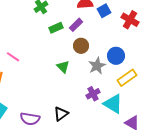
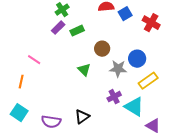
purple rectangle: (76, 25) -> (58, 28), moved
gray star: (97, 66) -> (118, 69), turned 30

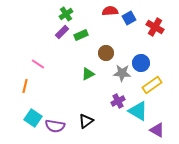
green triangle: (84, 70) -> (88, 74), turned 48
cyan square: (19, 113) -> (33, 118), moved

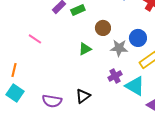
orange line: (25, 86) -> (14, 70), moved
cyan square: (33, 118) -> (15, 93), moved

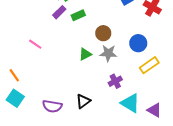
gray star: (119, 48) -> (108, 53), moved
orange line: (14, 70) -> (14, 75), turned -48
cyan triangle: (135, 86) -> (130, 103), moved

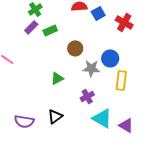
gray star: (108, 53) -> (91, 68), moved
green triangle: (85, 54) -> (57, 78), moved
yellow rectangle: (149, 65) -> (121, 80), turned -48

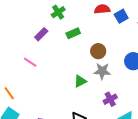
purple rectangle: (31, 27) -> (41, 34), moved
gray star: (91, 68) -> (102, 71), moved

